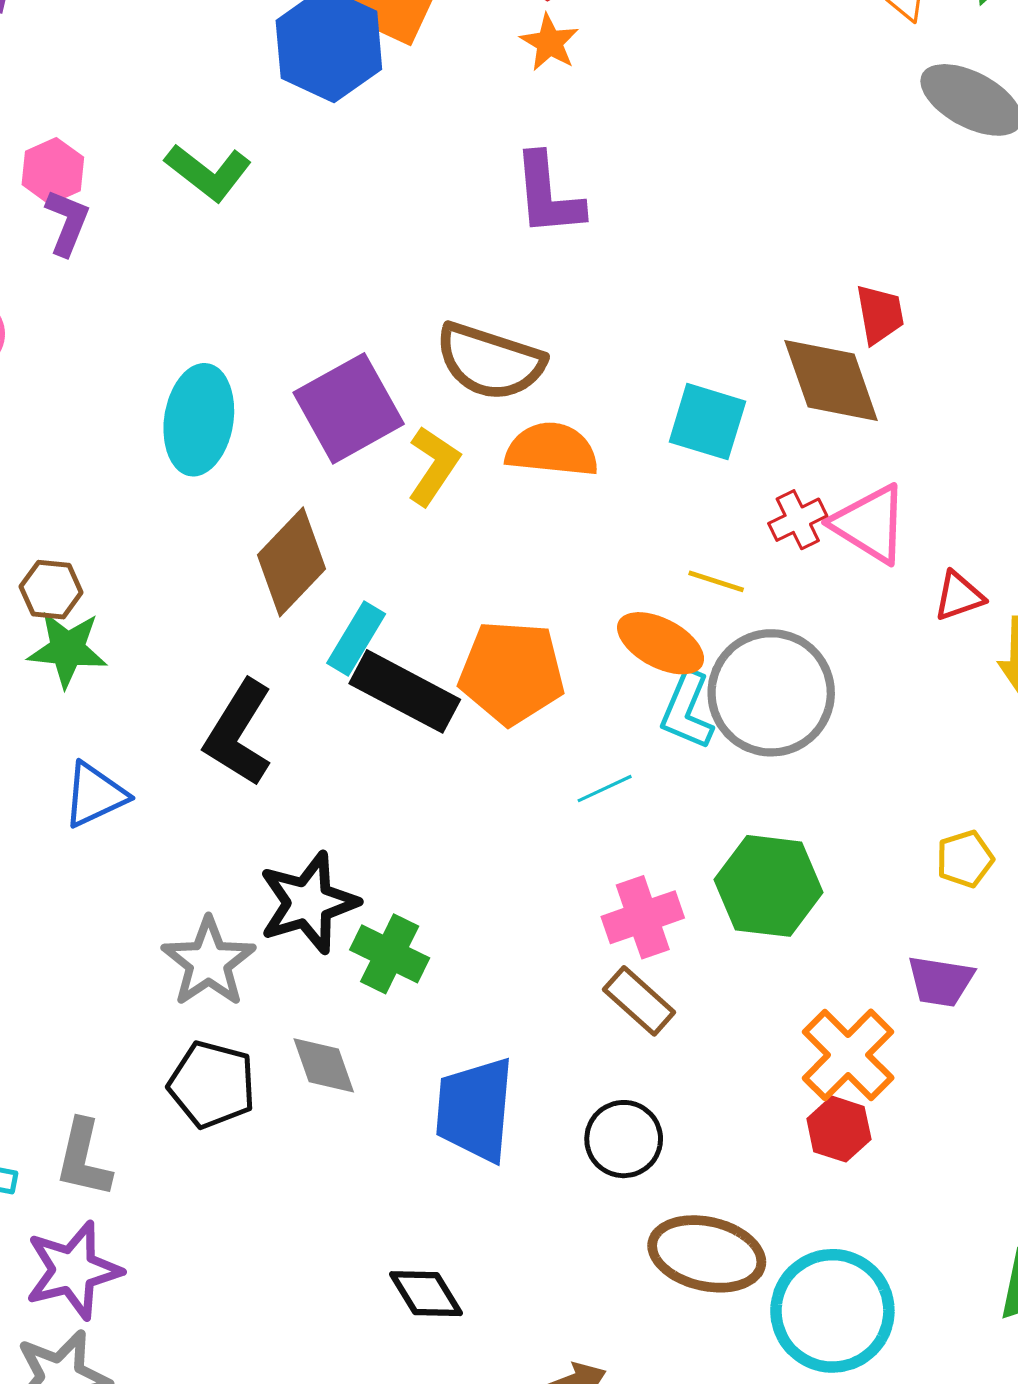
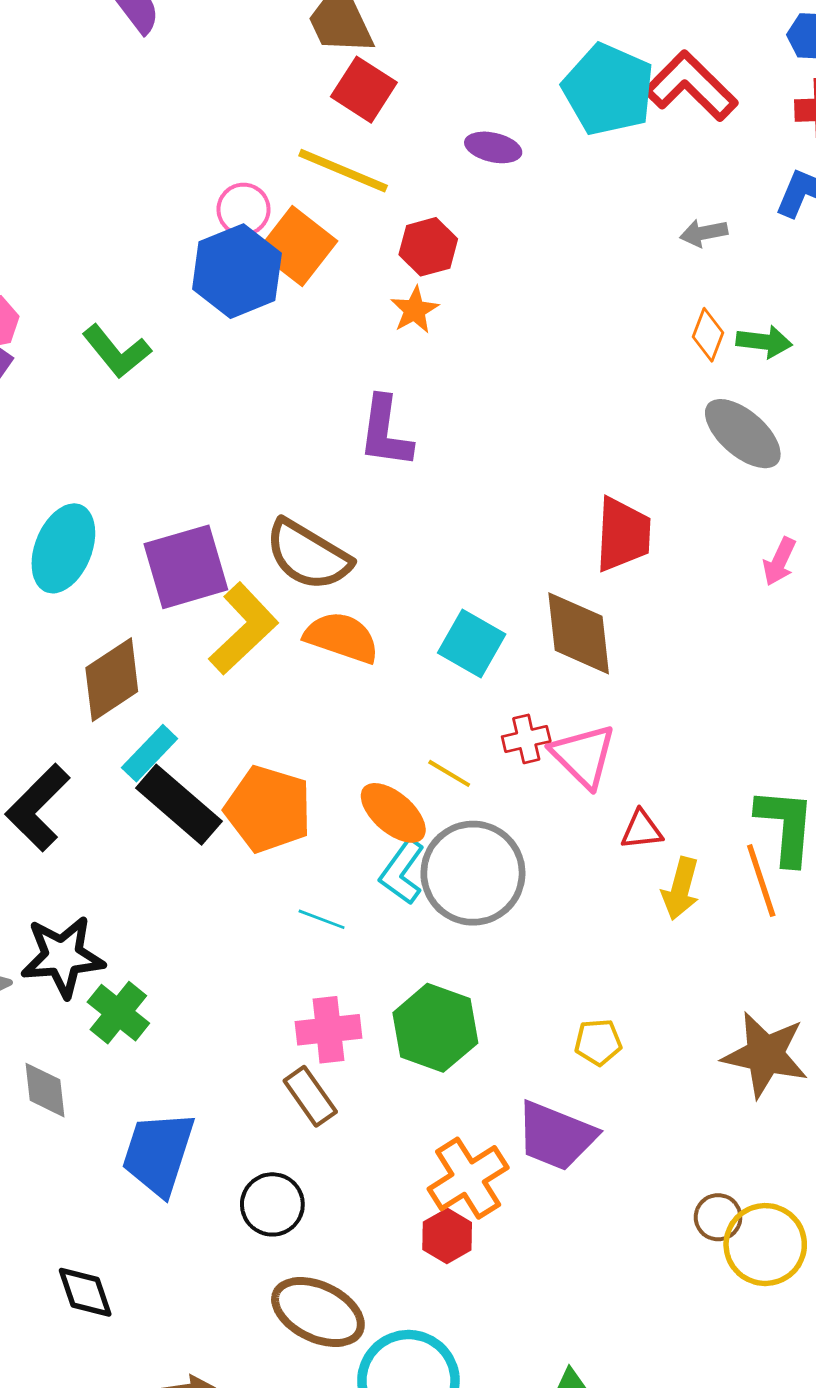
red trapezoid: (880, 314) -> (623, 534), moved, size x1.5
yellow L-shape: (433, 466) -> (243, 629), size x1.4
cyan line: (605, 789) -> (322, 919), turned 33
purple trapezoid: (940, 981) -> (556, 1136), size x1.5

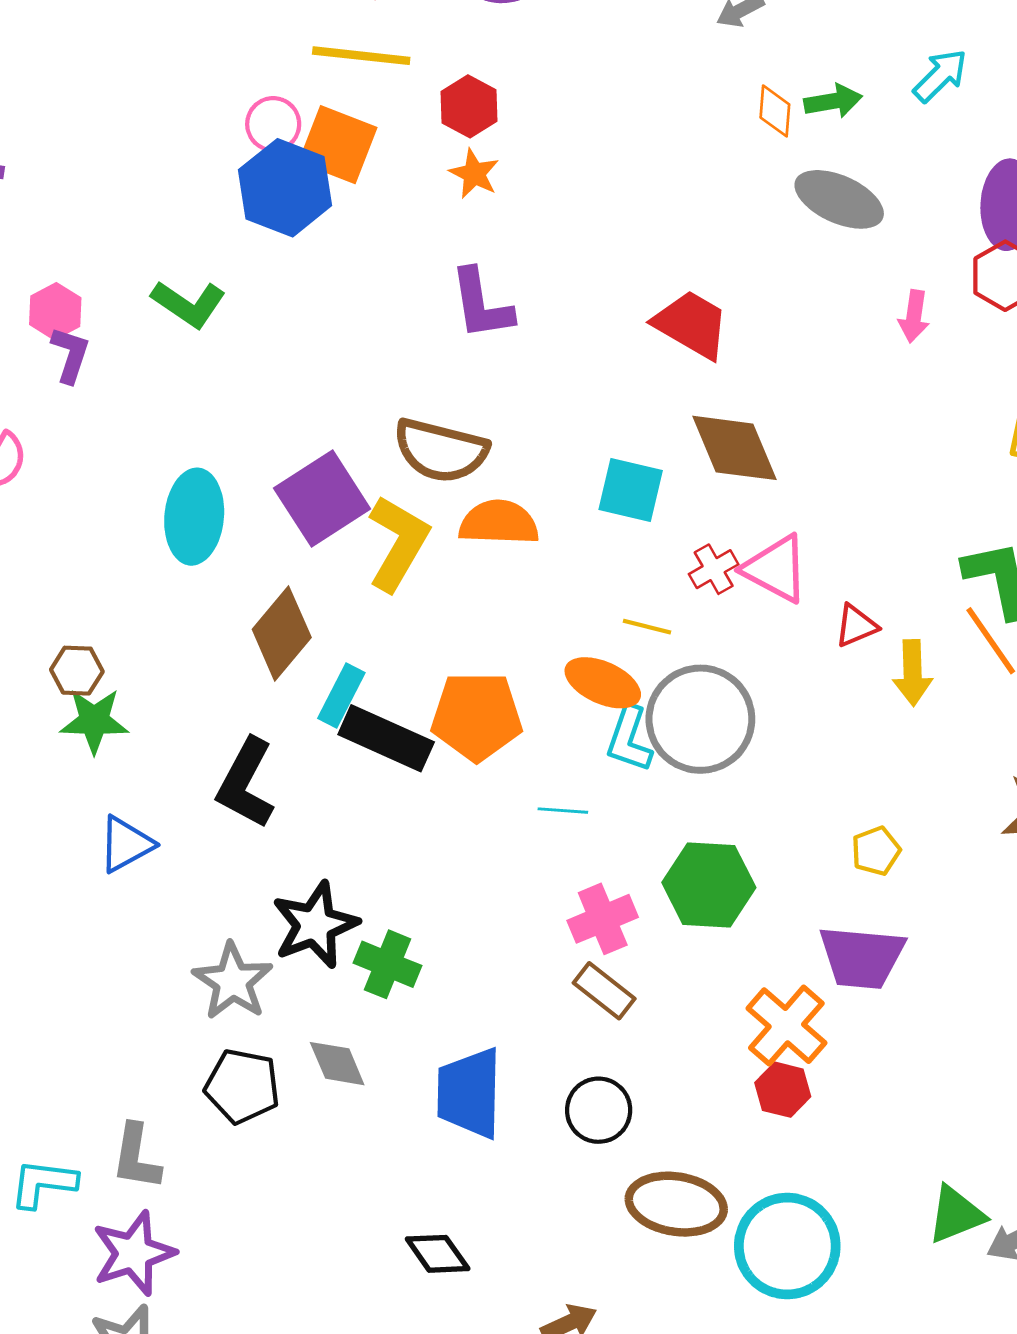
red trapezoid: (623, 534) -> (692, 324), moved, turned -46

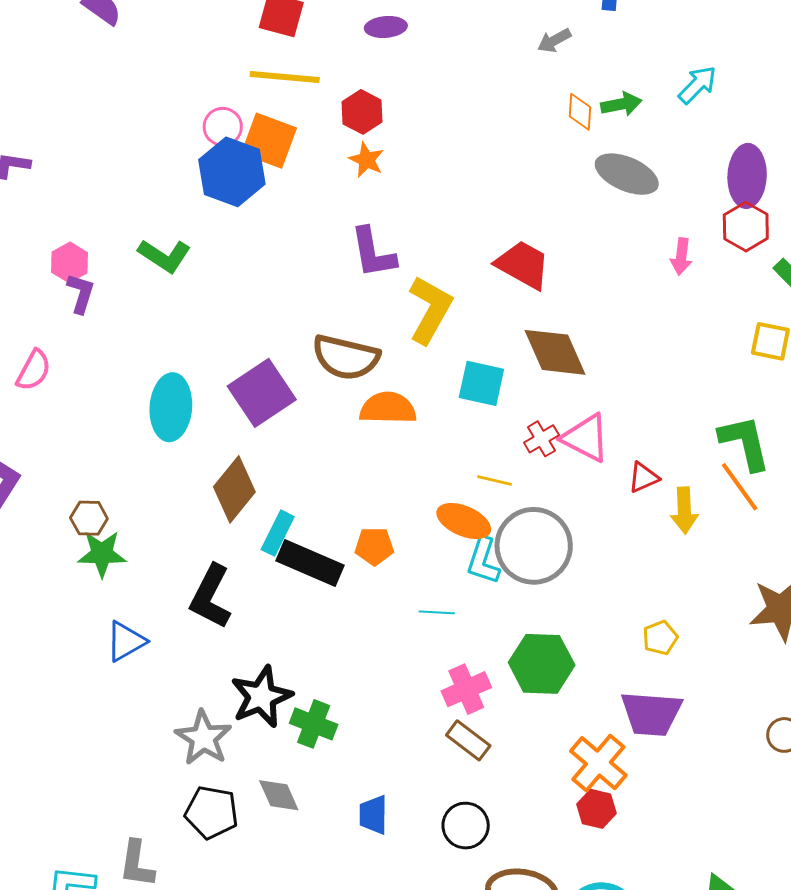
yellow L-shape: (398, 543) -> (430, 310), moved
orange pentagon: (477, 716) -> (374, 546), size x0.6
blue trapezoid: (469, 1093) -> (373, 815), size x0.6

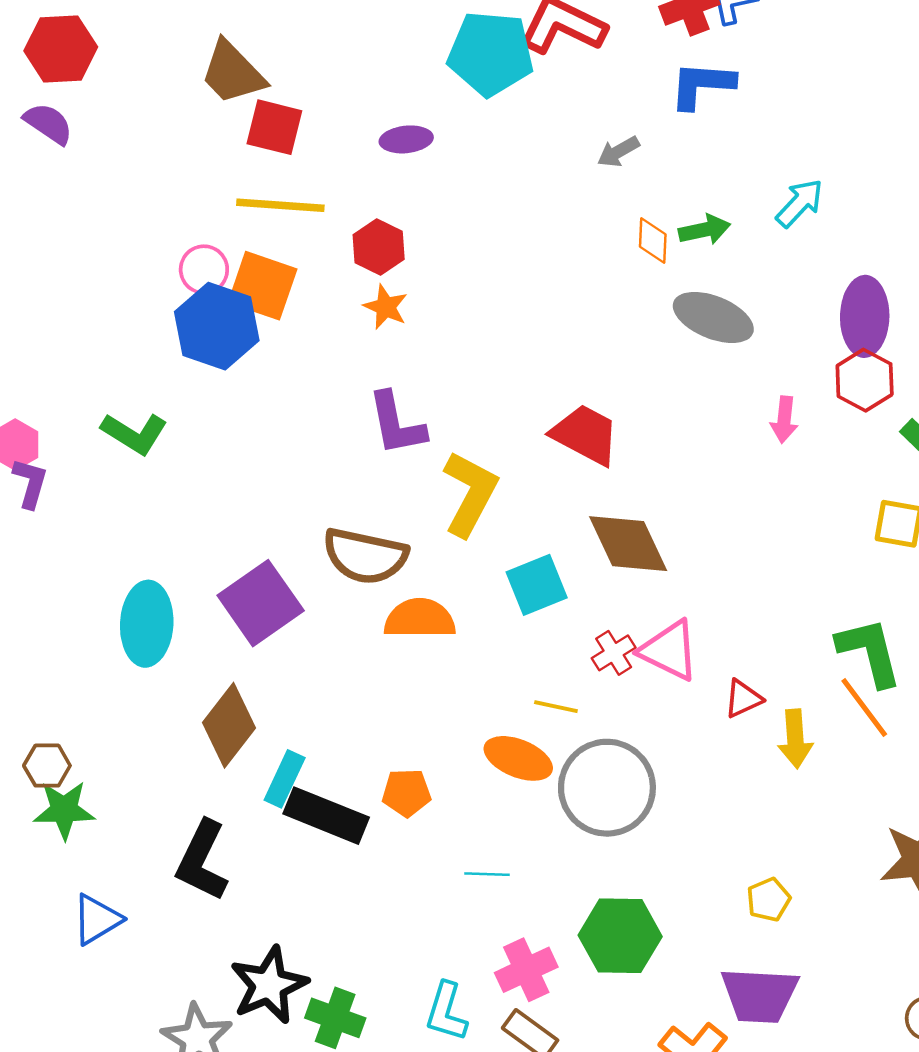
cyan square: (481, 383) -> (537, 585), turned -33
cyan L-shape: (483, 561) -> (446, 1012), moved

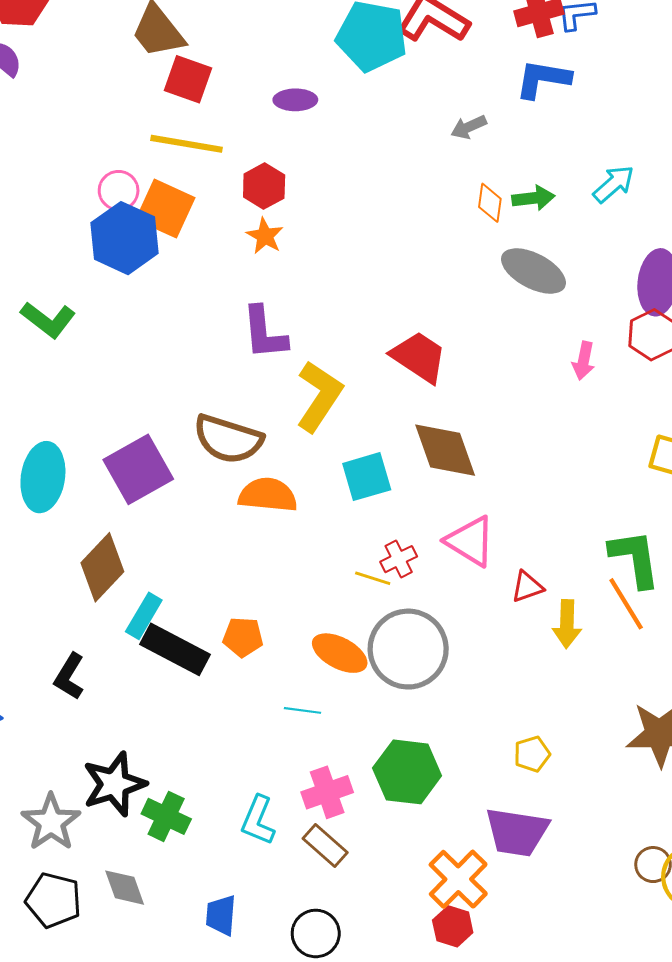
red cross: (614, 653) -> (399, 559), moved
orange ellipse: (518, 758) -> (340, 653), moved
black L-shape: (202, 861) -> (69, 676), size x0.7

